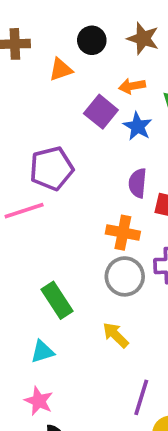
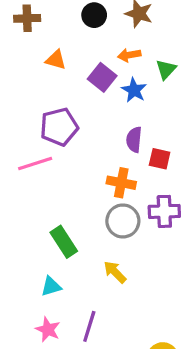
orange triangle: (61, 70) -> (56, 60), moved, turned 35
purple line: (141, 397) -> (89, 326), moved

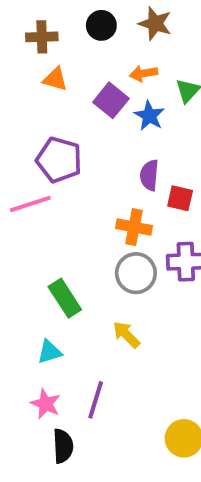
brown cross: (27, 18) -> (42, 37), moved
purple pentagon: (59, 127) -> (59, 160), turned 30

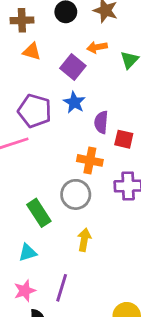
blue star: (149, 116) -> (74, 102), moved
gray circle: (136, 273) -> (76, 194), moved
yellow arrow: (126, 335) -> (84, 240), turned 55
pink star: (46, 404) -> (25, 291), turned 30

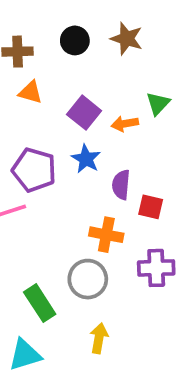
orange arrow: (97, 47) -> (125, 124), moved
cyan triangle: (28, 252) -> (25, 355), size x1.4

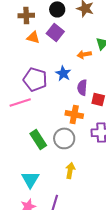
purple square: (84, 113) -> (55, 32), moved
green rectangle: (40, 303) -> (38, 139), moved
cyan triangle: (25, 355) -> (30, 179), turned -42

